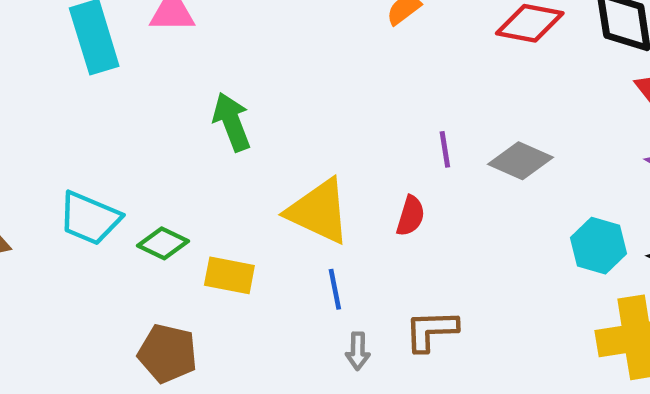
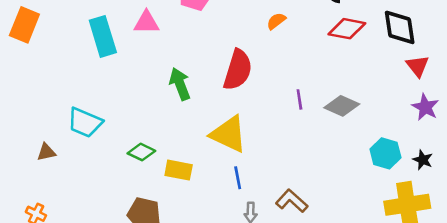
red semicircle: (410, 216) -> (238, 70), moved, size x1.8
cyan trapezoid: (90, 218) -> (85, 123), moved
brown L-shape: (431, 330) -> (292, 201), turned 44

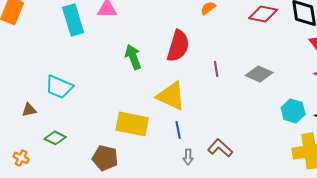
purple line: (299, 99) -> (216, 69), moved
green diamond: (141, 152) -> (55, 138), moved
yellow rectangle: (179, 170) -> (132, 124), size x1.5

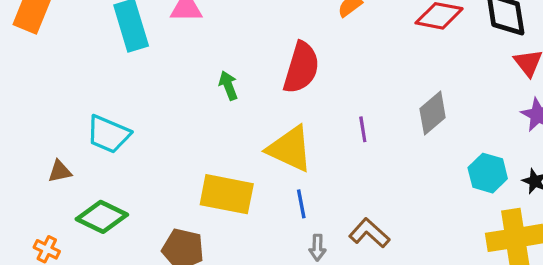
green arrow: (133, 57) -> (228, 86), size x0.7
purple line: (216, 69) -> (363, 129), moved
gray diamond: (259, 74) -> (433, 113), turned -64
green diamond: (55, 138) -> (102, 217), size x1.4

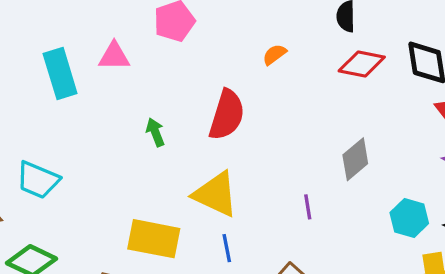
purple line: (363, 129) -> (308, 207), moved

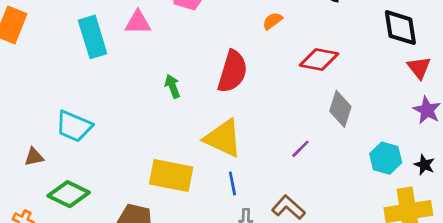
red diamond: (362, 64) -> (319, 60), moved
gray diamond: (355, 159) -> (340, 109), turned -32
purple line: (308, 207) -> (300, 149), turned 54

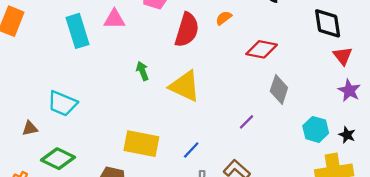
red semicircle: (232, 72) -> (187, 30), moved
yellow triangle: (223, 138) -> (185, 86), moved
blue line: (232, 183) -> (191, 150), turned 54

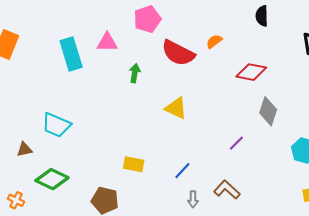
red semicircle: (187, 30) -> (178, 53), turned 100
green arrow: (142, 71) -> (135, 73), moved, turned 30
yellow triangle: (185, 86) -> (176, 108), size x0.7
yellow rectangle: (141, 144) -> (134, 164), size x0.6

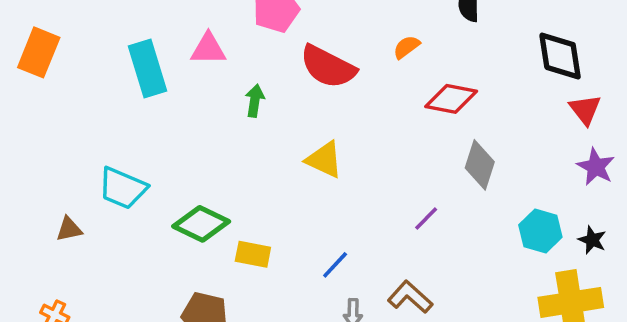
orange semicircle: (214, 41) -> (406, 47), moved
green diamond: (52, 179) -> (201, 224), moved

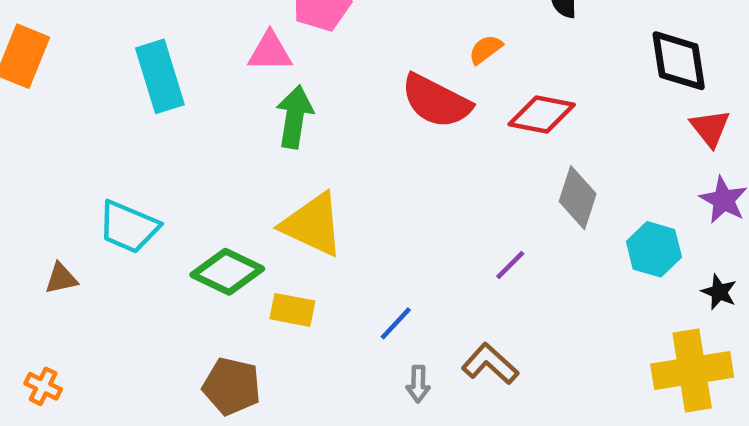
pink triangle: (208, 49) -> (270, 52), moved
red semicircle: (328, 67) -> (436, 101), moved
green arrow: (255, 101) -> (295, 117), size x1.5
yellow triangle: (324, 160) -> (313, 225), moved, size x1.4
cyan hexagon: (540, 231) -> (654, 249), moved

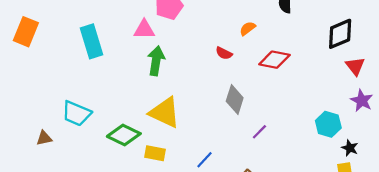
black diamond: (679, 61) -> (340, 34), turned 76
red semicircle: (436, 101) -> (224, 53), size x0.5
gray diamond: (578, 198) -> (235, 99), moved
black star: (719, 292) -> (350, 148), moved

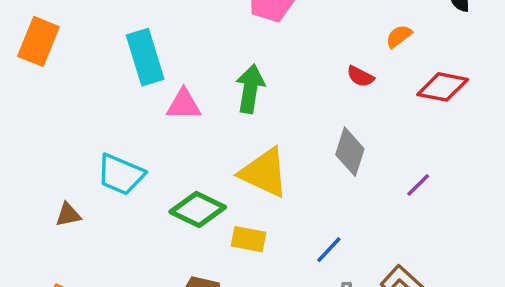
pink triangle: (144, 29) -> (184, 104), moved
gray diamond: (235, 99) -> (350, 152), moved
purple line: (259, 132) -> (418, 185), moved

